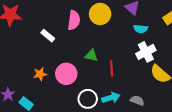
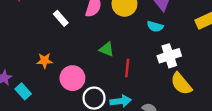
cyan semicircle: (141, 29) -> (155, 26), moved
pink circle: (66, 74) -> (72, 78), moved

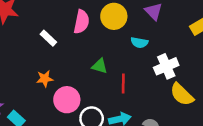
cyan semicircle: (155, 26) -> (139, 43), moved
orange star: (45, 61) -> (45, 79), moved

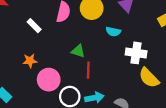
white cross: (166, 66) -> (136, 53), turned 30
red line: (123, 83) -> (88, 70), moved

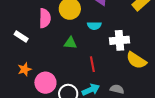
green triangle: (78, 51) -> (70, 43), moved
red line: (88, 70) -> (92, 64), moved

